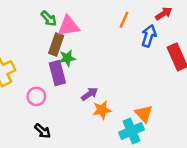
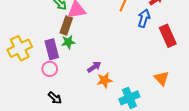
green star: (67, 58) -> (68, 42), moved
purple rectangle: (57, 73) -> (52, 49), moved
orange triangle: (144, 114) -> (161, 78), moved

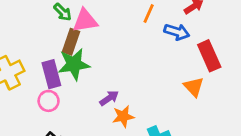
blue arrow: (144, 18) -> (177, 32), turned 90
green star: (68, 42) -> (74, 64), size x1.6
orange triangle: (161, 78) -> (194, 87), moved

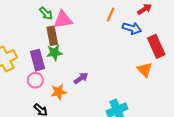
brown rectangle: (71, 42) -> (52, 36), turned -30
green star: (74, 64) -> (54, 53), size x0.7
orange star: (123, 116) -> (59, 92), moved

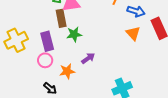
green star: (54, 53) -> (74, 34), moved
orange triangle: (145, 70) -> (133, 33), moved

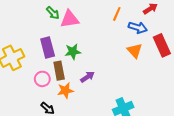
brown rectangle: (61, 18) -> (59, 71), moved
purple rectangle: (47, 41) -> (48, 47), moved

